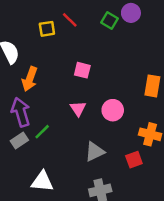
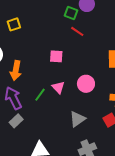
red line: (70, 20) -> (77, 31), moved
yellow square: (47, 29) -> (14, 24), moved
green line: (42, 132) -> (40, 95), moved

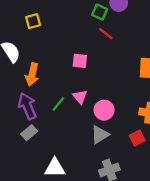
pink circle: (86, 84) -> (104, 110), moved

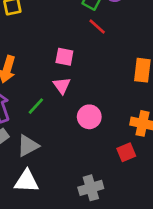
pink triangle: (80, 97) -> (62, 85), moved
gray triangle: (100, 135) -> (28, 146), moved

